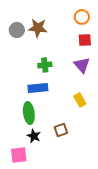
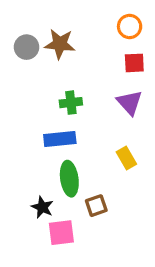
green ellipse: (29, 113) -> (69, 179), moved
black star: (34, 136) -> (42, 207), moved
pink square: (19, 155) -> (61, 233), moved

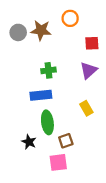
orange circle: (130, 26) -> (70, 18), moved
purple triangle: (130, 103) -> (89, 70), turned 30
pink square: (61, 233) -> (58, 162), moved

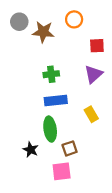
gray circle: (18, 32) -> (19, 22), moved
blue rectangle: (41, 95) -> (56, 100), moved

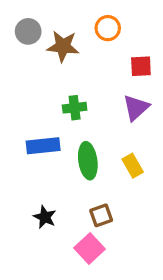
blue rectangle: (56, 100) -> (43, 146), moved
green ellipse: (50, 129) -> (88, 161), moved
pink square: (62, 171) -> (90, 249), turned -36

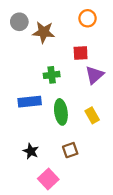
orange circle: (108, 28) -> (88, 18), moved
red square: (141, 66) -> (81, 53), moved
pink square: (90, 249) -> (48, 179), moved

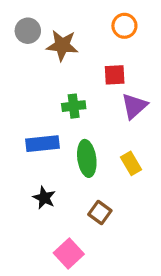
brown square: (70, 150) -> (100, 213), turned -35
black star: (31, 151) -> (44, 198), moved

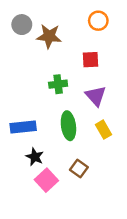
purple triangle: (134, 106) -> (96, 96), moved, turned -30
blue rectangle: (43, 144) -> (23, 127), moved
pink square: (69, 253) -> (46, 180), moved

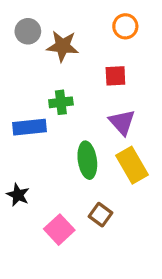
green cross: (58, 84) -> (61, 102), moved
blue rectangle: (23, 127) -> (30, 127), moved
yellow rectangle: (103, 130) -> (132, 165), size x1.5
black star: (35, 157) -> (18, 195), moved

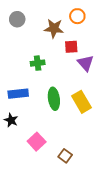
brown star: (63, 46) -> (54, 28), moved
purple triangle: (122, 122) -> (86, 63), moved
blue rectangle: (30, 127) -> (18, 94), moved
brown square: (101, 215) -> (65, 156), moved

